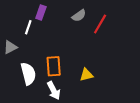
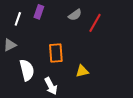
white line: (28, 27) -> (18, 19), moved
orange rectangle: (54, 66) -> (56, 53), moved

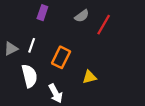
white line: (18, 19) -> (32, 45), moved
orange rectangle: (56, 53) -> (61, 57), turned 30

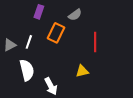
red line: (104, 25) -> (95, 42), moved, turned -30
orange rectangle: (61, 57) -> (56, 33), moved

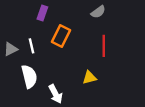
gray semicircle: (75, 15) -> (98, 12), moved
white line: (29, 42) -> (31, 46), turned -32

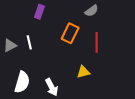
orange rectangle: (61, 36) -> (70, 33), moved
white semicircle: (29, 76) -> (22, 82), moved, turned 30

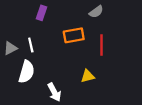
orange rectangle: (70, 33) -> (74, 35), turned 54
white semicircle: (22, 82) -> (26, 72), moved

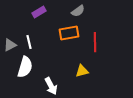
gray semicircle: (96, 12) -> (78, 11), moved
purple rectangle: (42, 13) -> (39, 12), turned 40

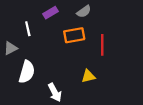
purple rectangle: (39, 12) -> (50, 13), moved
white line: (29, 42) -> (28, 29), moved

